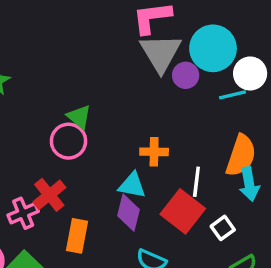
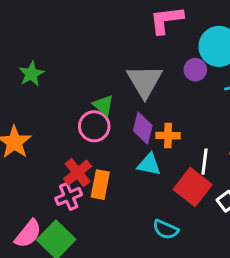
gray triangle: (161, 53) -> (145, 81), moved
pink cross: (23, 213) -> (69, 196), moved
purple diamond: (128, 213) -> (143, 128), moved
orange rectangle: (77, 236) -> (100, 185), moved

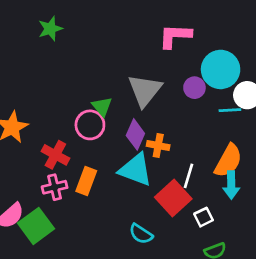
green star: (31, 74) -> (50, 29), moved
cyan triangle: (149, 164) -> (136, 170), size x1.5
red cross: (78, 173) -> (55, 155), moved, turned -32

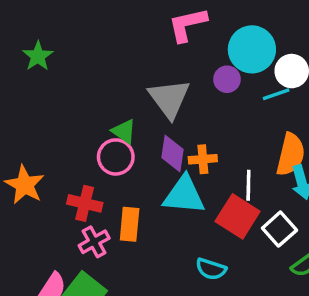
white square: (203, 217) -> (279, 229), size x1.4

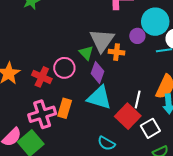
green triangle: (124, 131) -> (86, 53), moved
orange cross: (203, 159) -> (117, 52), moved
red cross: (85, 203) -> (42, 77), moved
pink cross: (94, 242) -> (42, 114), size x1.5

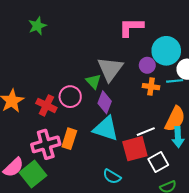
orange cross: (117, 52) -> (151, 87), moved
white line: (138, 99) -> (146, 132), turned 54
red square: (128, 116) -> (135, 149), turned 30

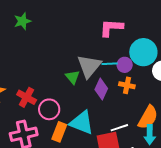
cyan line: (175, 81) -> (110, 64), moved
pink circle: (70, 97) -> (49, 109), moved
purple diamond: (105, 102) -> (101, 89), moved
orange rectangle: (69, 139) -> (59, 132), moved

